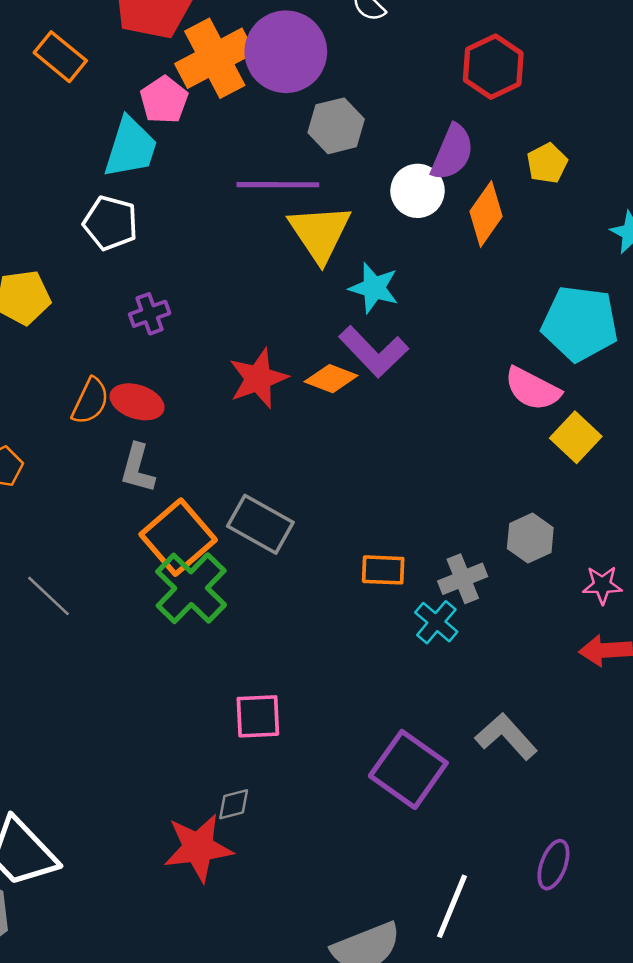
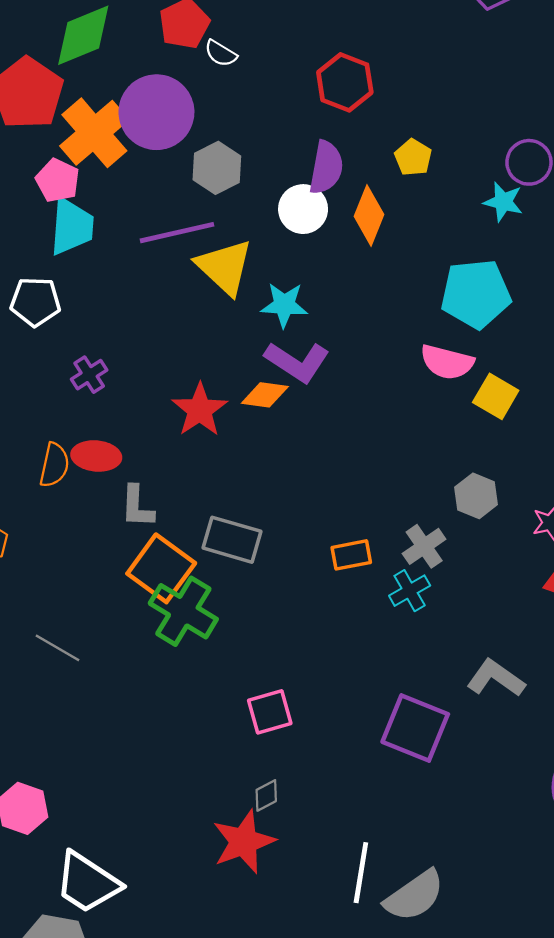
cyan trapezoid: (131, 148) -> (72, 227), moved
gray L-shape: (138, 468) -> (137, 507), moved
cyan cross: (436, 622) -> (410, 591), turned 33
white line: (452, 906) -> (361, 873), moved

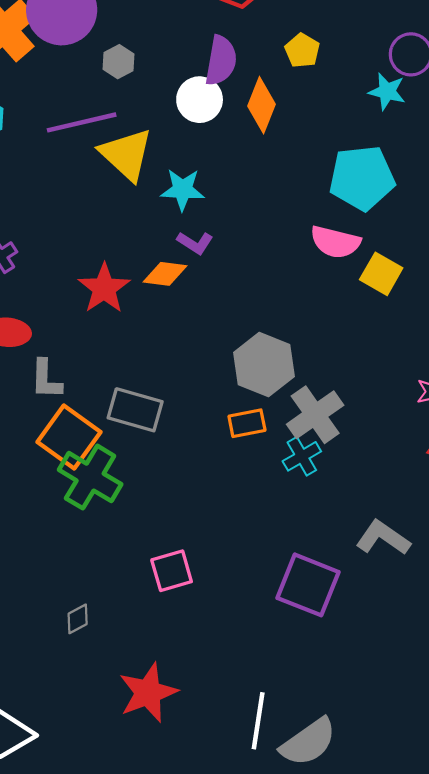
gray hexagon: (217, 168) -> (119, 62), size x0.7
purple L-shape: (297, 362) -> (195, 243), size x0.6
gray hexagon: (476, 496) -> (264, 365), moved, size x1.5
gray cross: (424, 546) -> (315, 415), size x1.4
gray diamond: (266, 795) -> (78, 619), moved

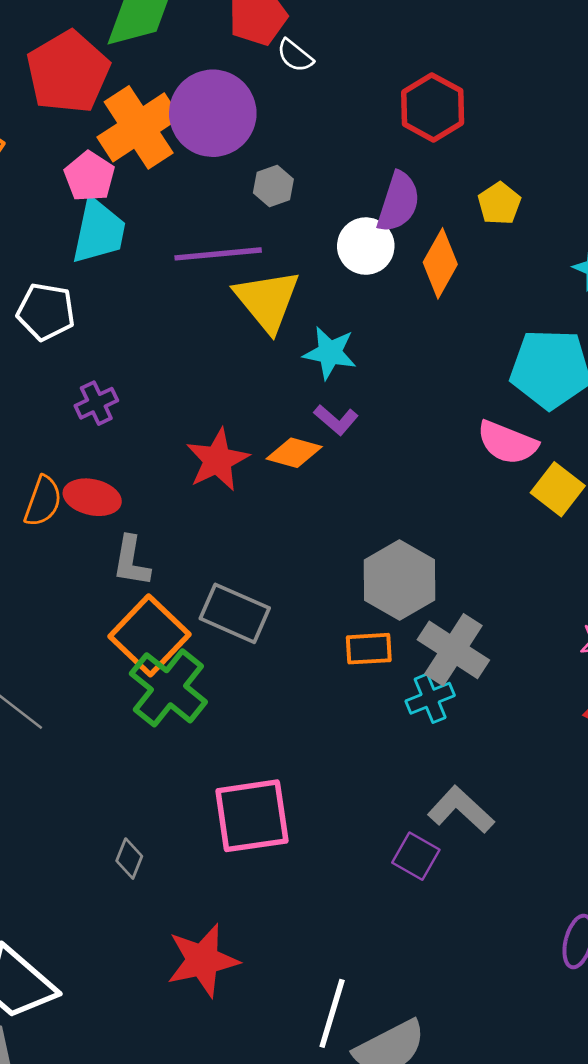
gray cross: (315, 415) -> (453, 650), turned -30
gray L-shape: (383, 538) -> (461, 810), moved
pink square: (172, 571) -> (252, 816), size x1.5
purple square: (308, 585) -> (416, 856), size x0.6
gray diamond: (78, 619) -> (129, 859), turned -48

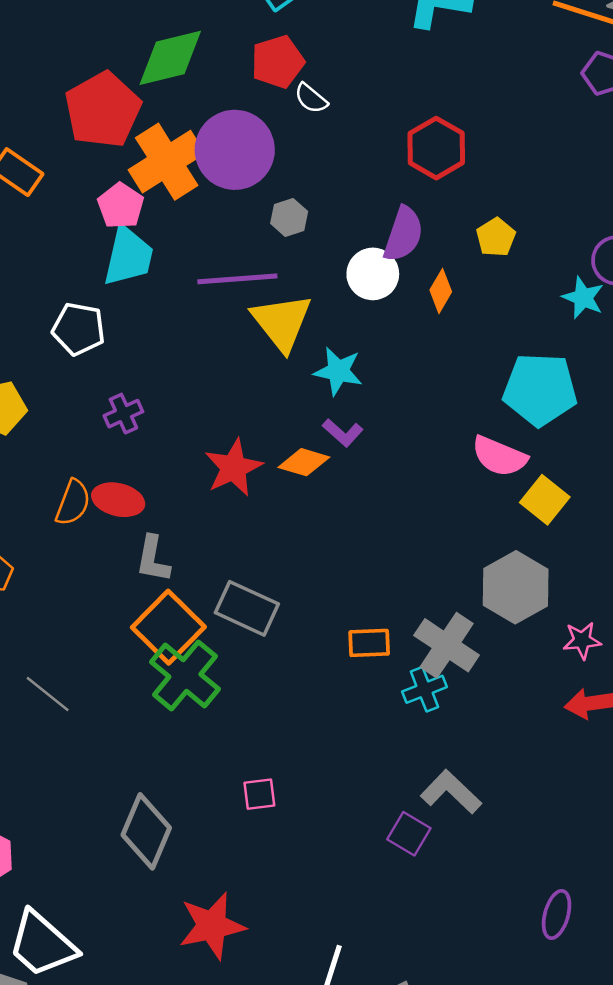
orange diamond: (440, 263) -> (441, 291), size x0.7
gray hexagon: (400, 580) -> (516, 587), moved
pink square: (252, 816) -> (259, 794), size x0.5
gray diamond: (129, 859) -> (146, 831), size x2.0

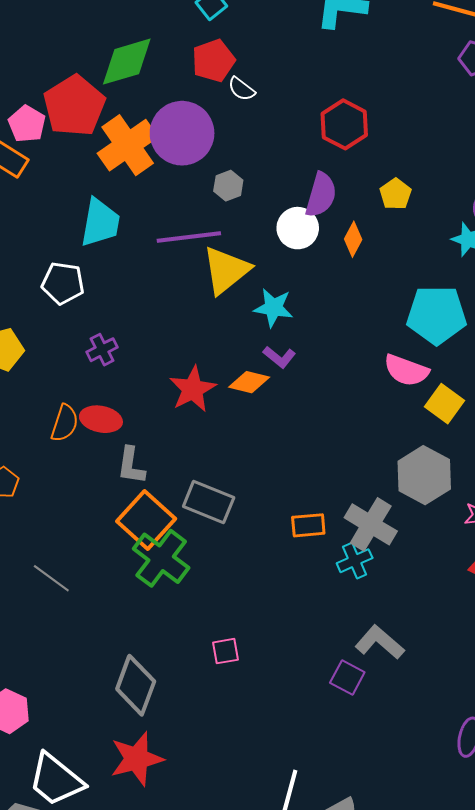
pink pentagon: (121, 206) -> (27, 124), moved
yellow triangle: (282, 322) -> (226, 270), turned 32
red star: (212, 926) -> (137, 759), moved

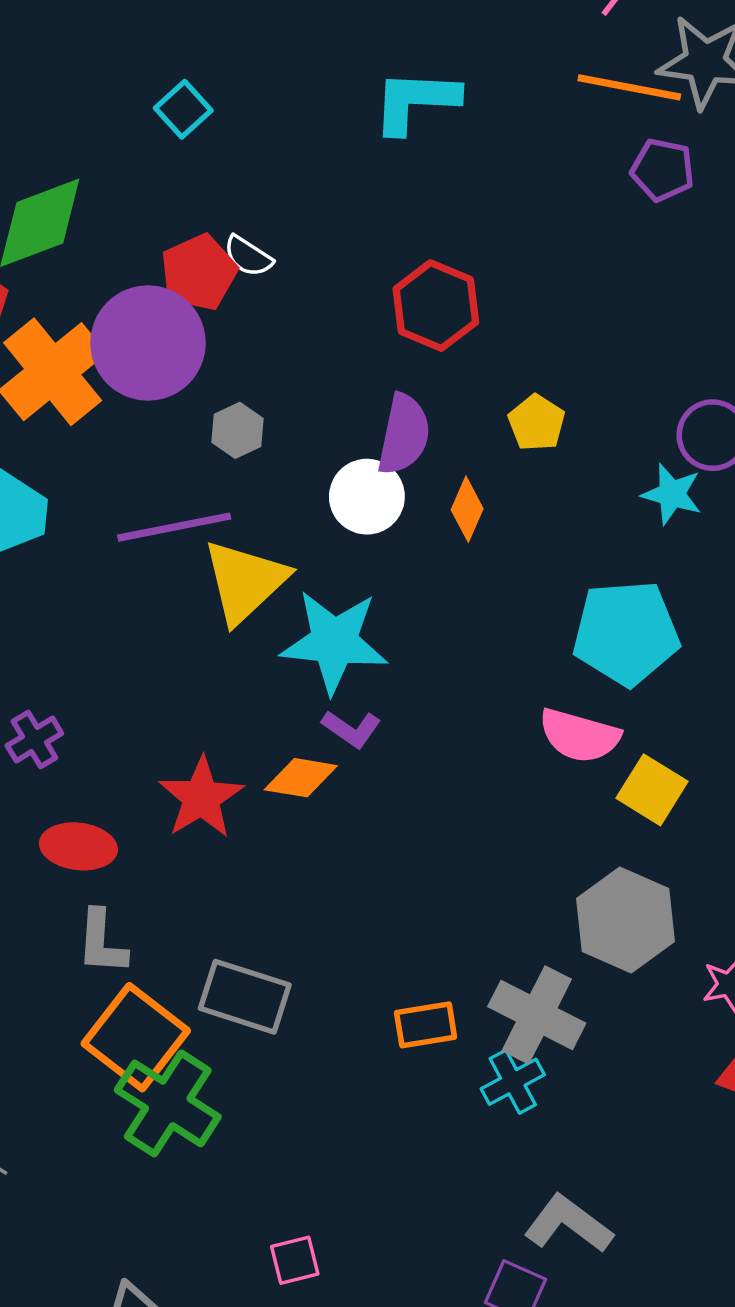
red pentagon: (213, 61) -> (199, 272), moved
cyan star: (273, 308) -> (334, 642), size x1.5
red ellipse: (101, 419) -> (78, 846), moved

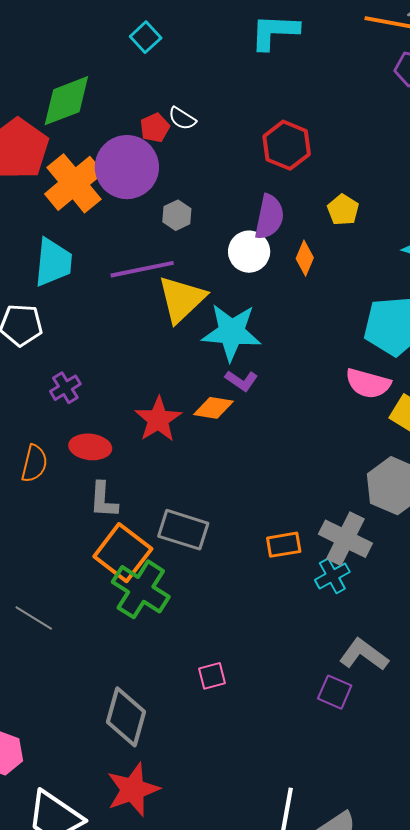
red pentagon: (199, 272) -> (155, 128), size x0.7

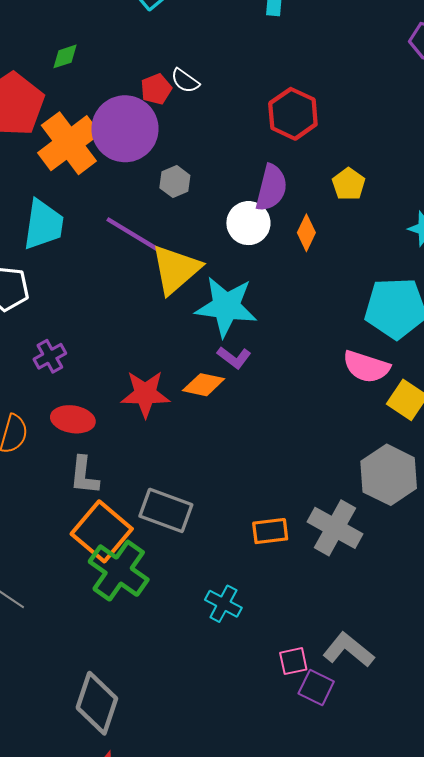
green diamond: (66, 101) -> (65, 56), size x0.5
purple line: (142, 269) -> (136, 236), turned 40
red star: (158, 419) -> (145, 394), turned 30
cyan cross: (332, 576) -> (223, 604), moved, turned -36
pink square: (212, 676) -> (293, 661), moved

